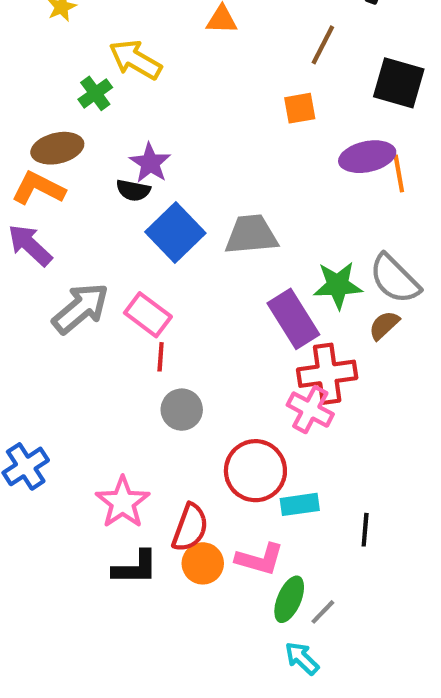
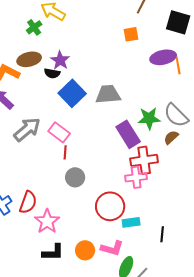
brown ellipse: (57, 148) -> (29, 59), moved
pink cross: (310, 410) -> (136, 177), turned -35
red semicircle: (190, 528) -> (28, 202), moved

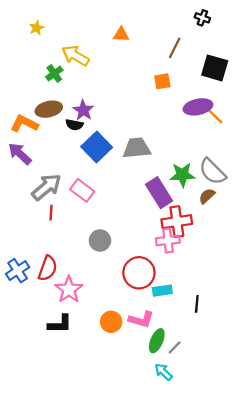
orange line: (178, 65) -> (215, 116), turned -36
red line: (65, 152) -> (51, 213), moved
black L-shape: (53, 252) -> (60, 324), moved

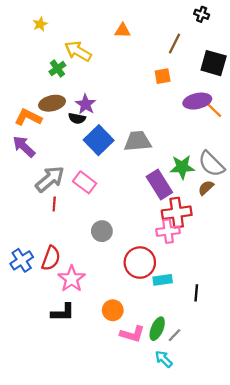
pink L-shape: (141, 320) -> (132, 334), moved

